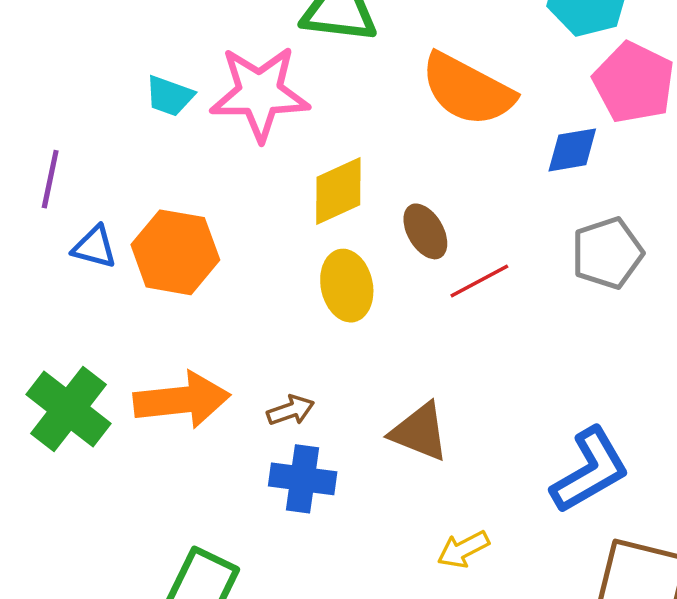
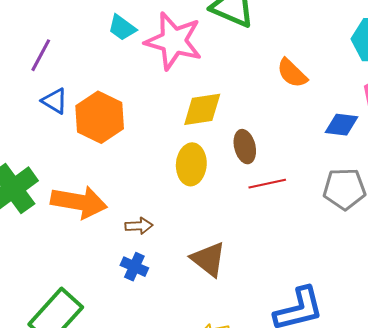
orange semicircle: (467, 90) -> (292, 73), size x0.6
blue cross: (303, 479) -> (134, 267), size x0.7

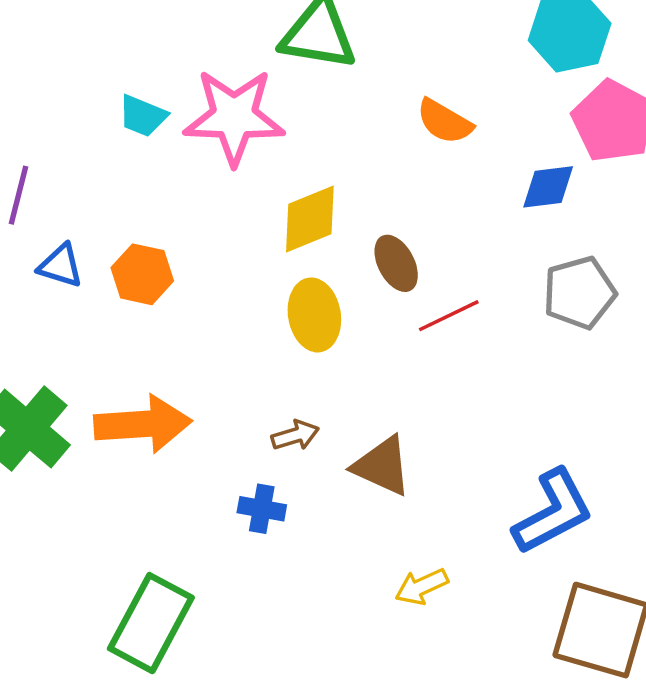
orange hexagon: (100, 117) -> (142, 274), size x0.7
brown arrow: (139, 226) -> (295, 435), moved

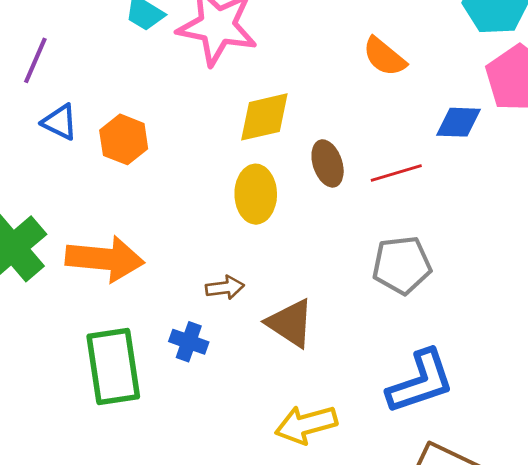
gray pentagon: (579, 293) -> (402, 265), moved
red line: (449, 316) -> (396, 173), moved
yellow arrow: (422, 587) -> (306, 424), size x1.4
green rectangle: (151, 623) -> (113, 367), moved, turned -46

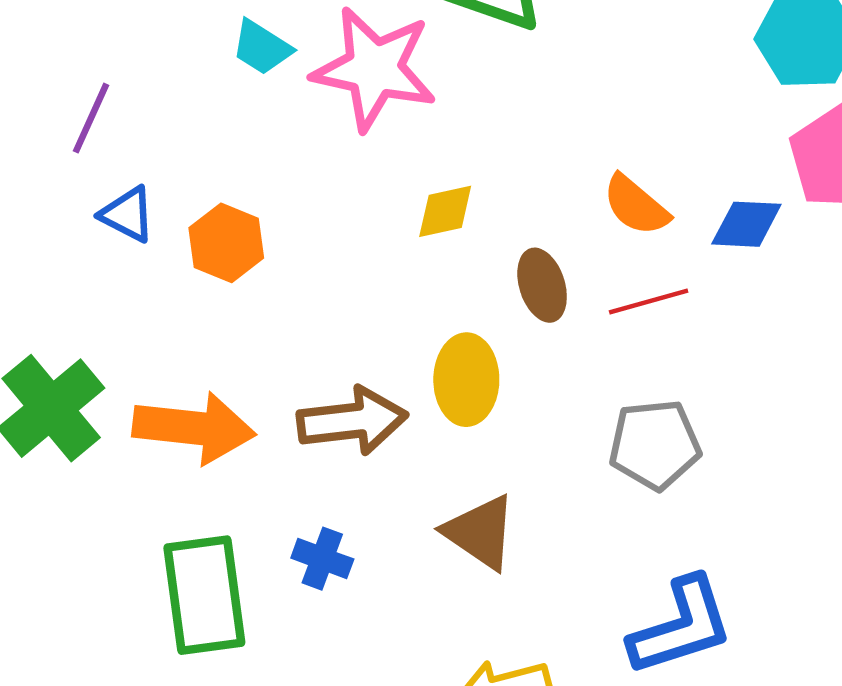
orange semicircle: (384, 57) -> (636, 205), moved
yellow diamond: (264, 117) -> (445, 211), size x0.7
yellow ellipse: (256, 194) -> (466, 380), moved
brown arrow: (225, 288) -> (352, 421), moved, size x1.8

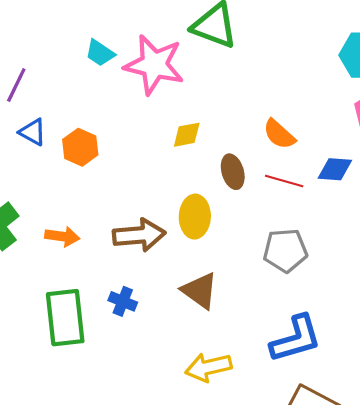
blue diamond: (746, 224) -> (335, 169), moved
red line: (649, 302) -> (284, 181), turned 30
orange arrow: (194, 428) -> (62, 236), size x0.6

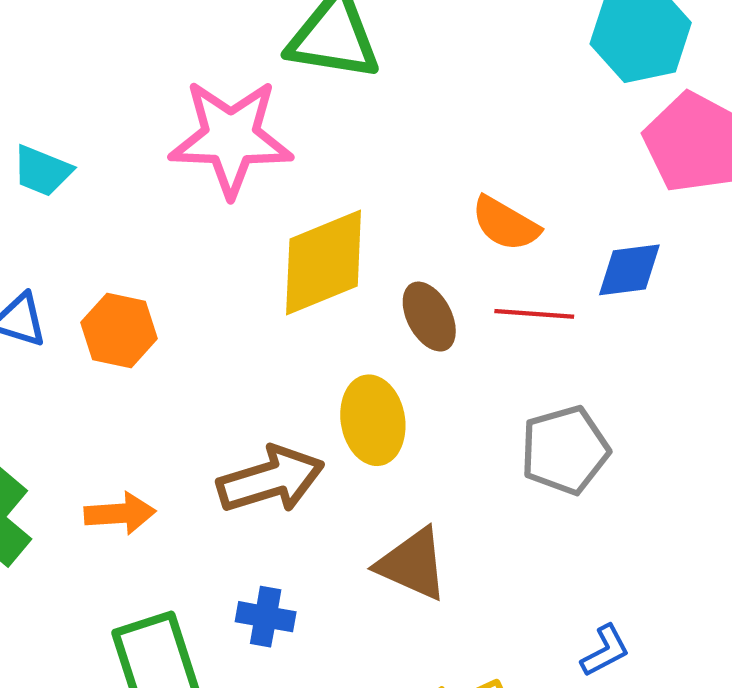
cyan trapezoid: (100, 53) -> (42, 171), moved
yellow diamond: (187, 135) -> (324, 262), size x1.8
blue L-shape: (296, 339) -> (605, 651), moved, size x0.5

